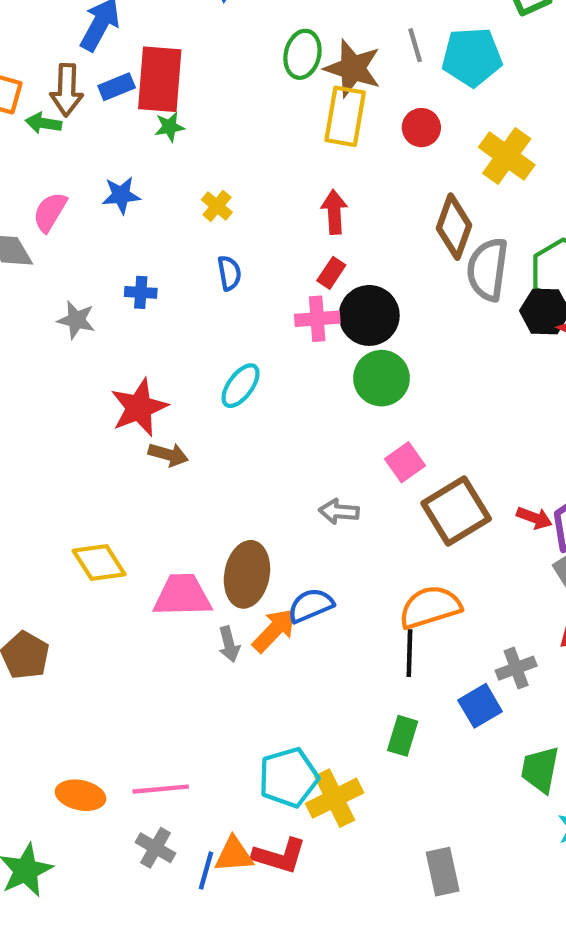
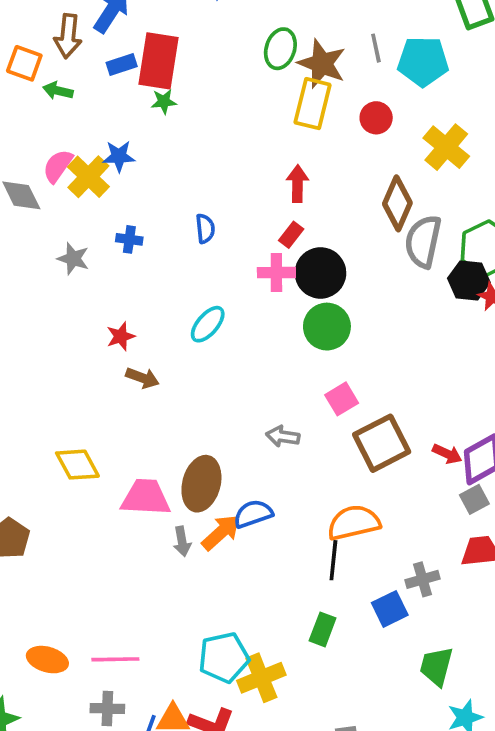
brown arrow: (67, 90) -> (68, 36), moved
yellow cross: (217, 206) -> (88, 177), moved, size x1.6
red star: (139, 407) -> (121, 336), size x0.6
gray cross: (156, 848) -> (107, 709), turned -32

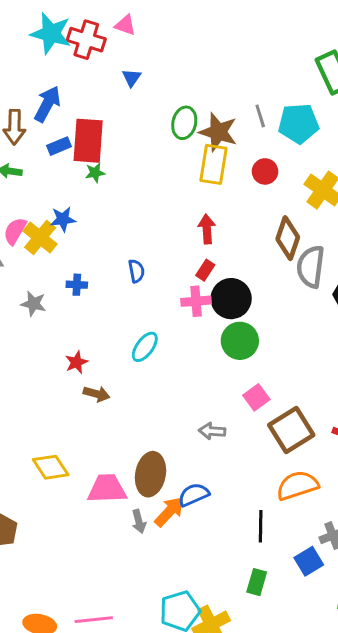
orange semicircle: (354, 523) -> (297, 485), moved

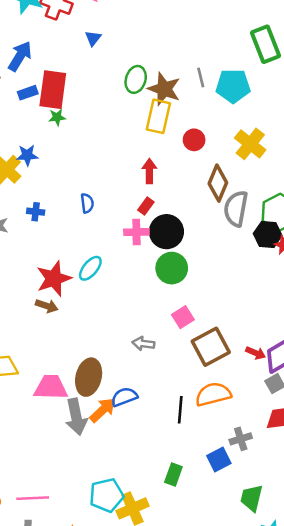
red circle: (265, 171) -> (194, 140), moved
red star: (76, 362) -> (54, 279), moved, size x1.8
gray arrow: (139, 521) -> (76, 417), size x1.8
black line: (261, 526) -> (180, 410), moved

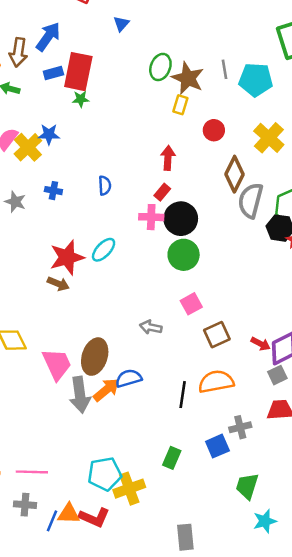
yellow rectangle: (158, 116) -> (180, 105), size x0.6
brown square: (211, 347) -> (217, 335), size x0.7
pink trapezoid: (51, 387) -> (57, 364), turned 60

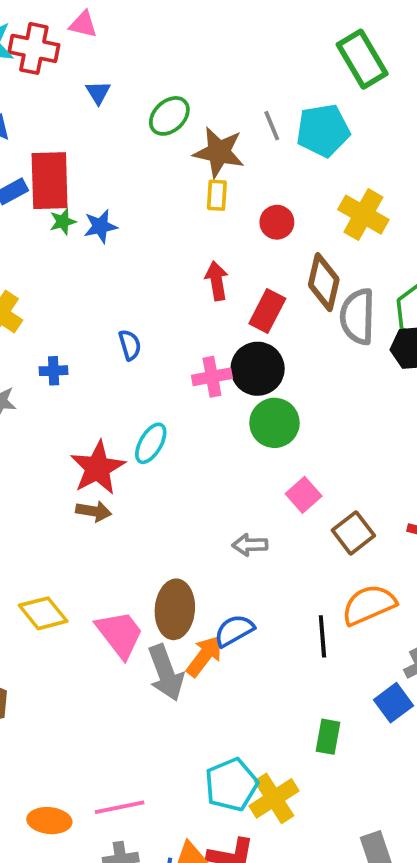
green ellipse: (160, 67) -> (169, 116), moved, turned 40
blue star: (49, 134) -> (100, 226), moved
red rectangle: (162, 192) -> (267, 311), moved, size x1.5

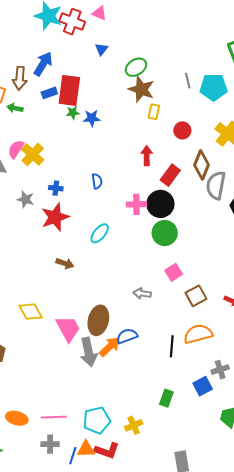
brown star: (219, 152) -> (141, 89), moved
red star: (98, 468) -> (55, 217), moved
cyan pentagon: (231, 785) -> (97, 420), moved
yellow cross: (274, 798) -> (134, 425), size x0.7

